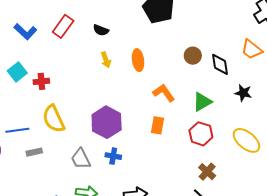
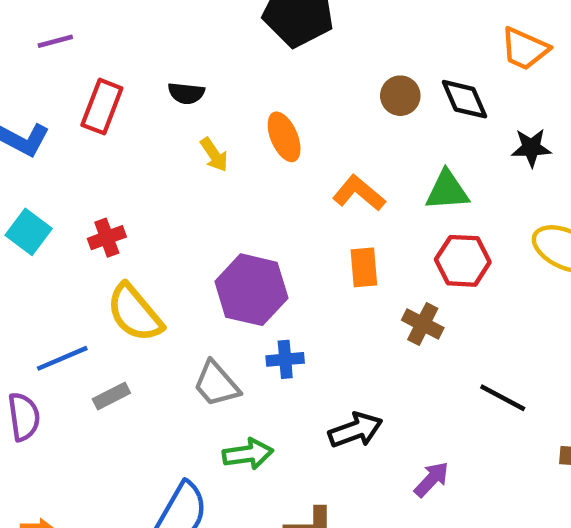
red cross: (41, 81) -> (107, 238), moved
green triangle: (202, 102) -> (447, 191), turned 40
brown cross: (207, 172) -> (423, 324), moved

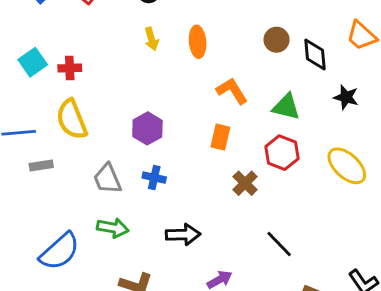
cyan square: (29, 232) -> (33, 62), moved
purple hexagon: (251, 290) -> (147, 128), size x0.7

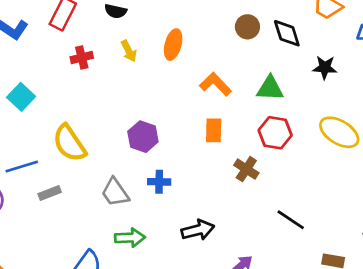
orange ellipse: (198, 42) -> (173, 45), turned 32
red cross: (70, 68) -> (82, 58), moved

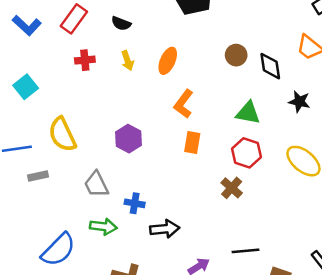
orange L-shape: (216, 84) -> (184, 104), moved, turned -108
brown cross: (246, 169) -> (232, 188), moved
blue cross: (159, 182) -> (135, 203), moved
black line: (291, 220) -> (246, 251), moved, turned -48

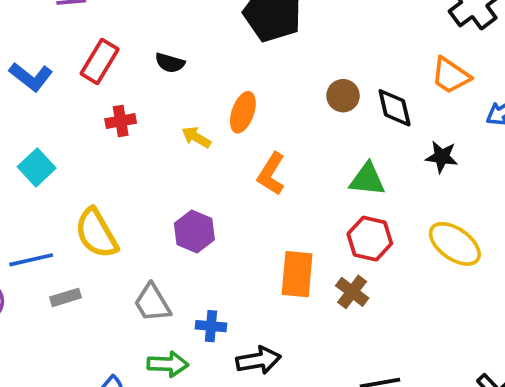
yellow arrow: (128, 61) -> (196, 137), moved, turned 144
orange rectangle: (192, 142) -> (297, 274), moved, size x1.4

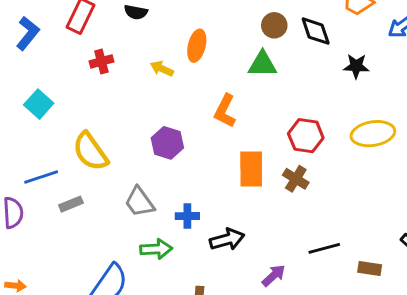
blue L-shape: (31, 77) -> (28, 33), turned -84
orange L-shape: (271, 174) -> (225, 111), moved
green triangle: (367, 179) -> (263, 64), moved
yellow ellipse: (455, 244) -> (373, 134), turned -39

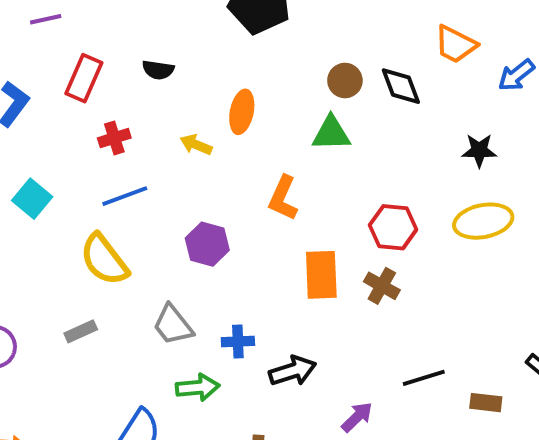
black star: (356, 66) -> (479, 150), moved
blue line: (41, 177) -> (125, 196), moved

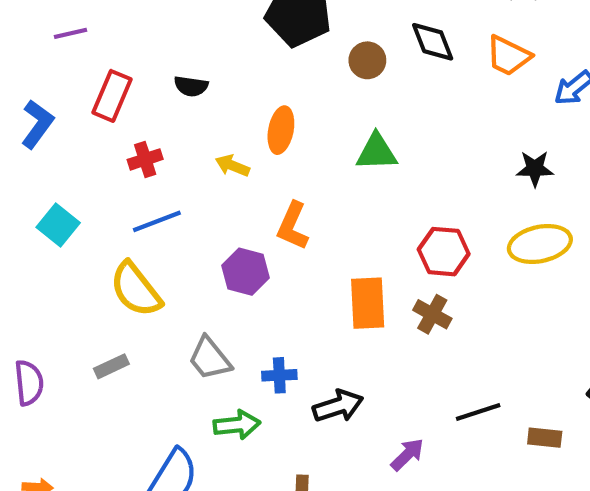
brown circle: (345, 81) -> (367, 60), moved
black diamond: (401, 86) -> (433, 42), moved
orange L-shape: (283, 198) -> (293, 226), moved

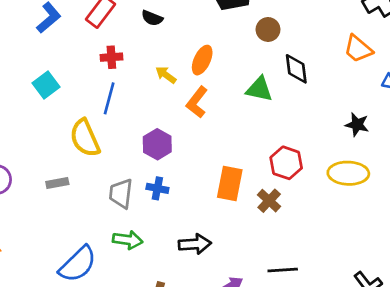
black diamond: (433, 42) -> (296, 69), moved
blue line: (157, 221) -> (109, 98), turned -68
orange L-shape: (293, 226) -> (197, 102), moved
gray trapezoid: (210, 358) -> (121, 194), turned 32
blue cross: (279, 375) -> (157, 188), moved

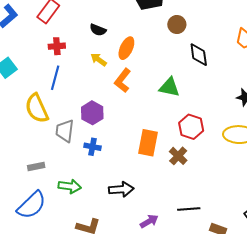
black semicircle: (152, 18) -> (98, 30), moved
green triangle: (259, 89) -> (169, 87), moved
gray rectangle: (57, 183) -> (36, 166), moved
gray trapezoid: (121, 194) -> (65, 131), moved

